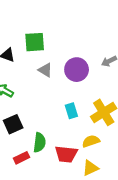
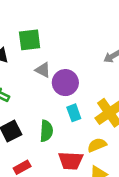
purple circle: (77, 70) -> (65, 83), moved
green semicircle: (40, 143) -> (46, 131), moved

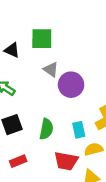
cyan rectangle: (74, 113) -> (79, 130), moved

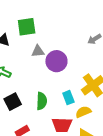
gray triangle: (51, 70) -> (38, 51), turned -32

